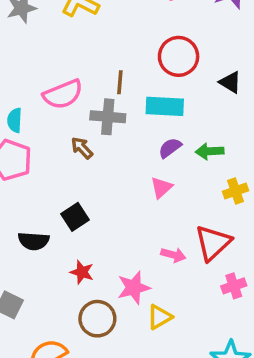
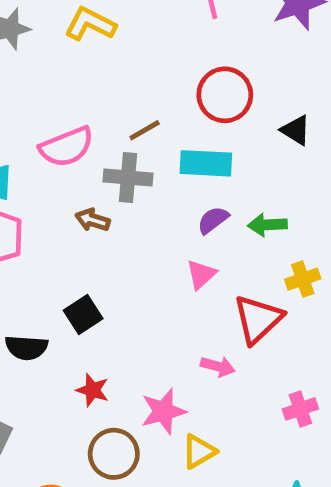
brown line: (120, 82) -> (145, 130), turned 55
brown arrow: (82, 148) -> (93, 220), turned -30
red triangle: (213, 243) -> (258, 319), moved

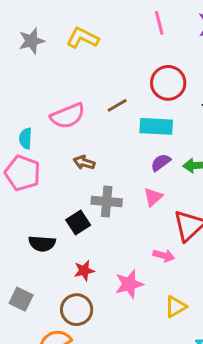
gray cross: (128, 177) -> (107, 202), moved
red star: (93, 390) -> (84, 271), turned -30
yellow triangle: (199, 451) -> (176, 307), moved
brown circle: (114, 454) -> (77, 310), moved

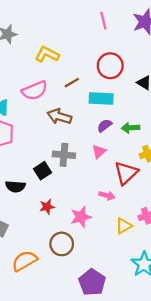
yellow L-shape: (83, 38) -> (47, 54), moved
brown arrow: (84, 162) -> (59, 117), moved, size x1.5
yellow triangle: (176, 307) -> (124, 226), moved
brown circle: (77, 310) -> (62, 244), moved

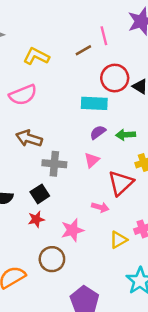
pink line: (103, 21) -> (104, 36), moved
red circle: (110, 66) -> (115, 78), moved
brown line: (72, 83) -> (83, 50), moved
brown arrow: (59, 117) -> (29, 138), moved
black square: (42, 171) -> (40, 194), moved

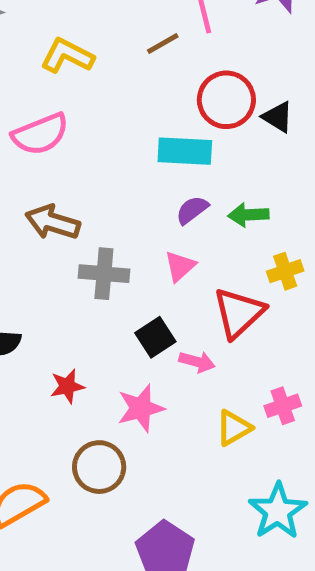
black square: (40, 194) -> (155, 337), moved

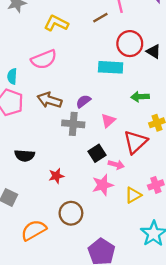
purple semicircle: (192, 210) -> (83, 101), moved
pink star: (141, 408) -> (103, 185), moved

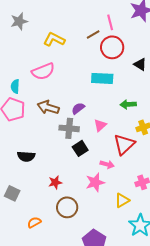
red circle: (130, 44) -> (112, 47), moved
black square: (97, 153) -> (80, 148), moved
red star: (56, 176) -> (55, 182), moved
yellow triangle: (133, 195) -> (122, 200), moved
orange semicircle: (34, 230) -> (34, 222), size x0.6

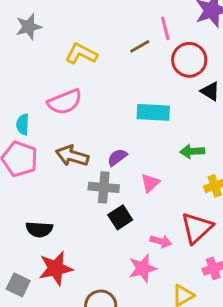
red circle: (112, 47) -> (189, 60), moved
red triangle: (124, 144) -> (197, 228), moved
red star: (55, 182) -> (56, 268), moved, size x1.6

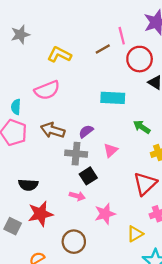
green arrow: (192, 151) -> (142, 127), turned 36
pink arrow: (161, 241) -> (77, 196), moved

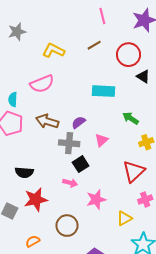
pink line: (122, 36) -> (102, 16), moved

